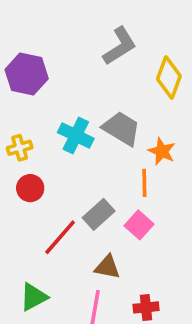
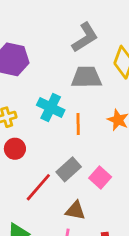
gray trapezoid: (121, 128) -> (86, 77), moved, turned -32
orange line: (144, 183) -> (78, 124), moved

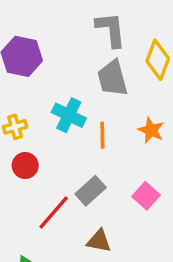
gray L-shape: (85, 37) -> (111, 30), turned -64
gray trapezoid: (86, 77) -> (112, 78), turned -104
pink square: (100, 178) -> (146, 196), moved

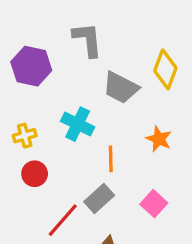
gray L-shape: (111, 30) -> (88, 40), moved
gray trapezoid: (112, 78) -> (121, 88), turned -48
orange line: (102, 135) -> (111, 159), moved

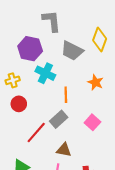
purple hexagon: (31, 66) -> (30, 49), moved

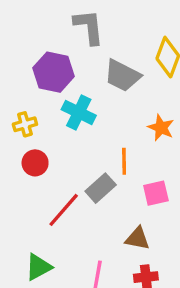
orange line: (66, 95) -> (124, 161), moved
pink square: (92, 122) -> (156, 193), turned 35
brown triangle: (64, 150) -> (137, 238), moved

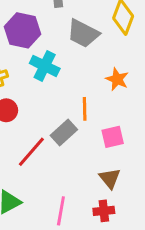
brown triangle: (137, 238) -> (110, 178), moved, turned 40

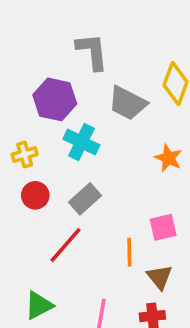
orange line: (85, 109) -> (129, 252), moved
gray rectangle: (64, 132) -> (85, 199), moved

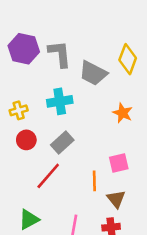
gray L-shape: (92, 51) -> (60, 54), moved
purple hexagon: (55, 99) -> (24, 49), moved
cyan cross: (81, 142) -> (60, 101), turned -35

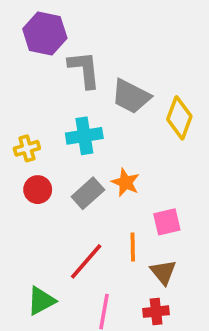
purple hexagon: (24, 49) -> (45, 34), moved
yellow diamond: (128, 59) -> (179, 118), moved
orange star: (123, 113) -> (126, 182), moved
red line: (48, 176) -> (86, 261), moved

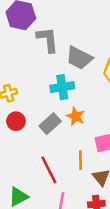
cyan cross: (84, 136) -> (62, 87), moved
red line: (86, 261) -> (49, 170), turned -68

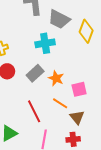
orange star: (76, 116) -> (56, 78), moved
orange line: (81, 160) -> (60, 103), turned -56

